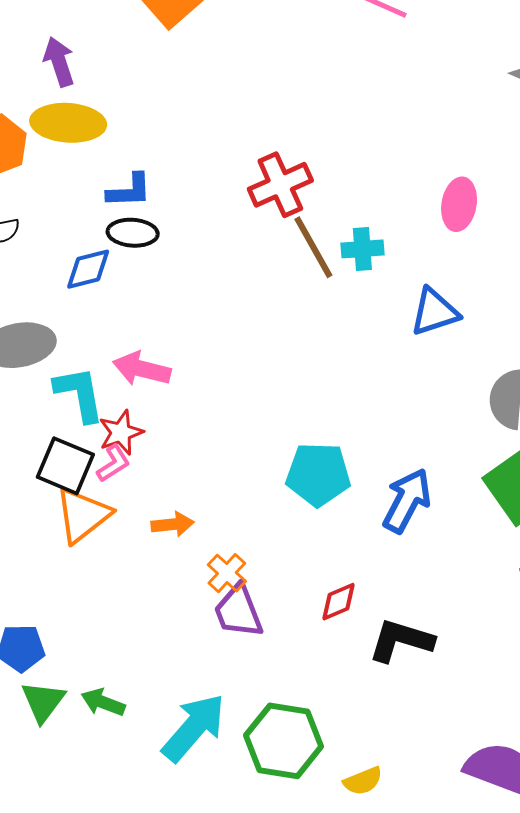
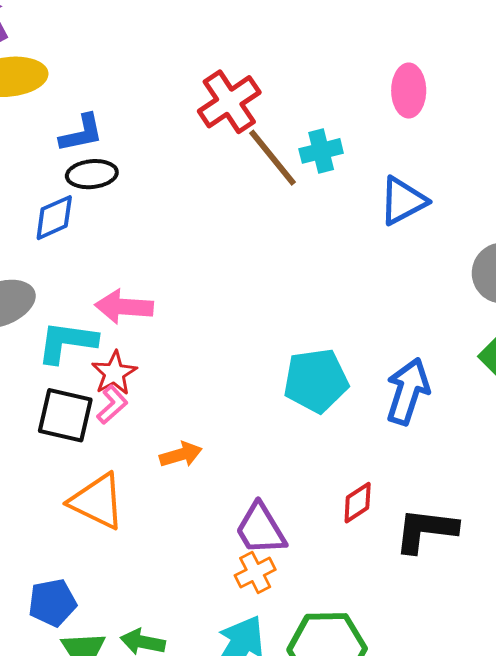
cyan L-shape: (79, 394) -> (67, 342), turned -62
orange triangle: (83, 515) -> (97, 501), moved, turned -46
orange cross: (227, 573) -> (255, 572), moved, turned 30

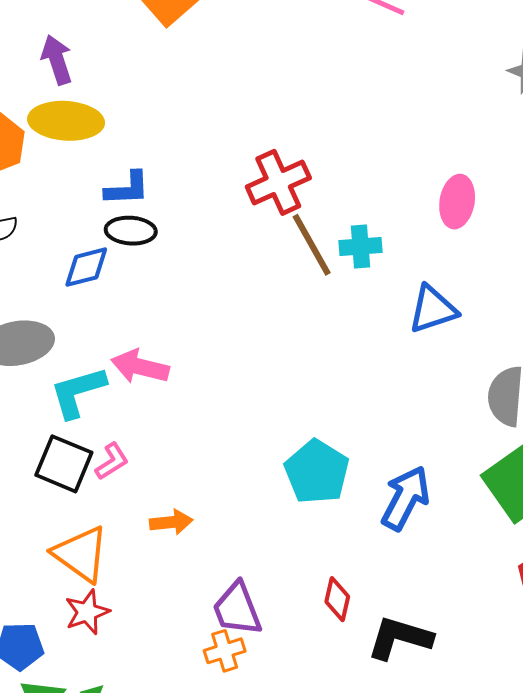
cyan L-shape: (67, 342) -> (78, 392), turned -34
red star: (114, 373) -> (87, 612), moved
cyan pentagon: (316, 381) -> (317, 472), turned 30
red diamond: (358, 503) -> (337, 599), turned -54

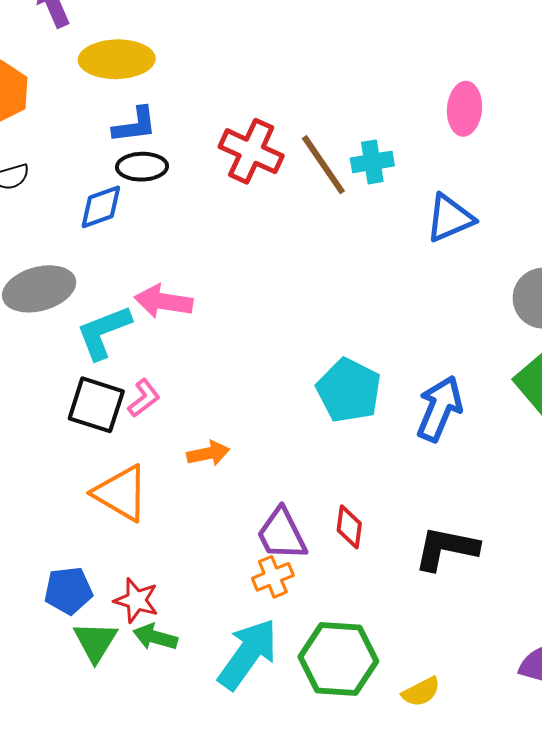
yellow ellipse: (66, 121) -> (117, 59), moved
red cross: (278, 182) -> (251, 151), moved, turned -36
red diamond: (337, 599) -> (349, 527), moved
red star: (87, 612) -> (136, 600), moved, turned -30

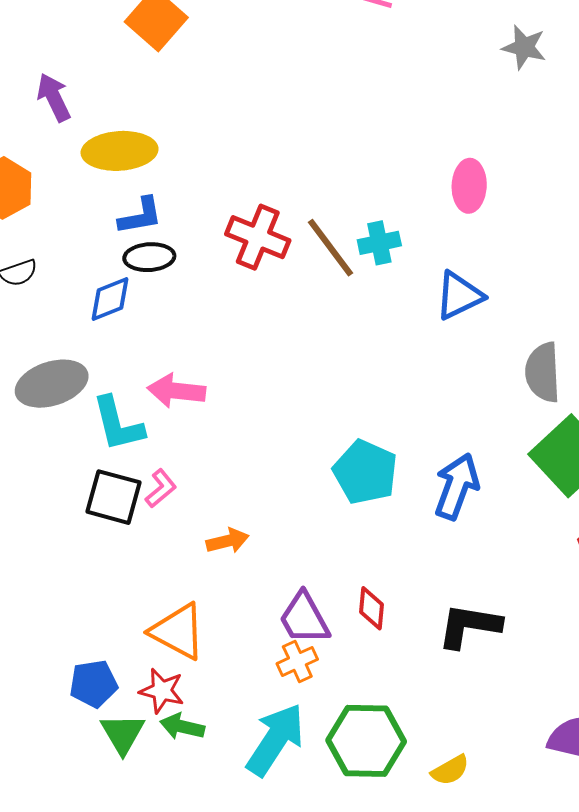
cyan L-shape: (104, 332) -> (118, 424), turned -80
orange triangle: (121, 493) -> (178, 631), moved

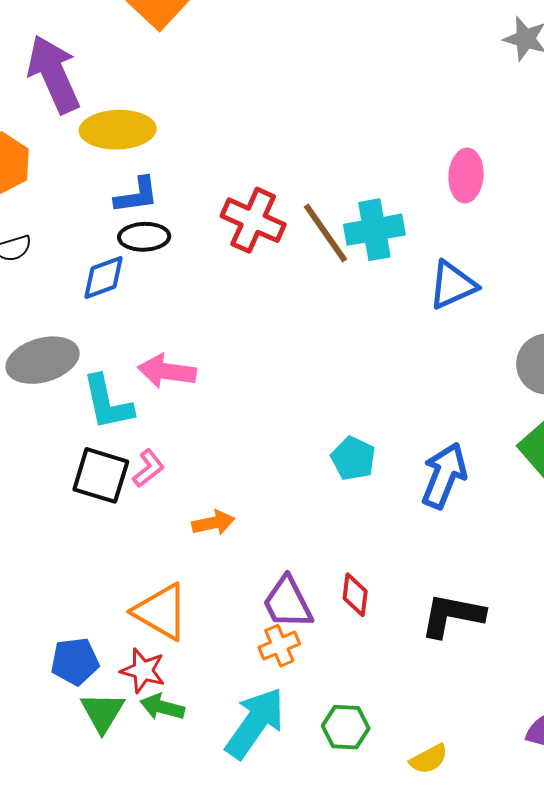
purple arrow: (54, 97) -> (54, 74), size x1.6
cyan cross: (379, 243) -> (374, 230), size x1.4
cyan pentagon: (365, 472) -> (353, 458), size x0.7
green hexagon: (366, 741) -> (346, 727), size x0.6

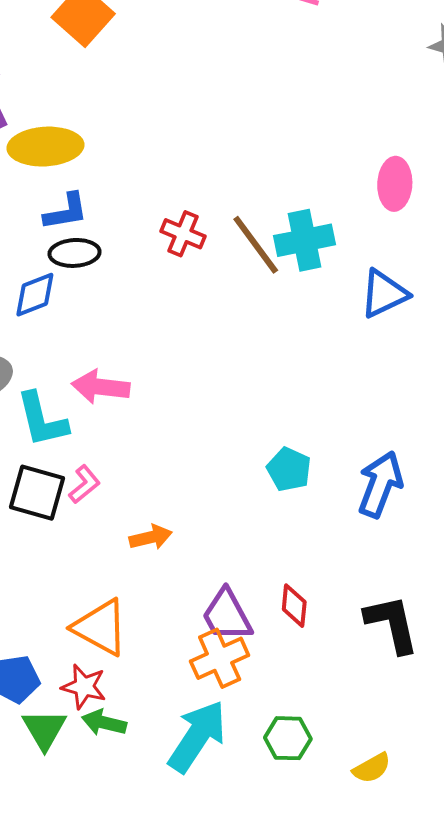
red cross: (253, 220) -> (183, 234), size x0.7
black L-shape: (452, 615) -> (392, 624), turned 68
orange cross: (279, 646) -> (220, 658), size x1.4

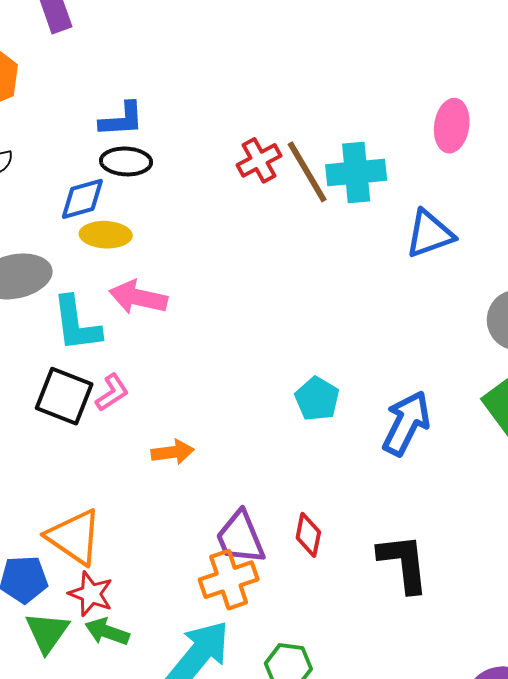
yellow ellipse: (45, 147) -> (106, 235), moved, size x0.7
red cross: (183, 234) -> (259, 160), moved, turned 33
orange triangle: (100, 627) -> (74, 537), moved

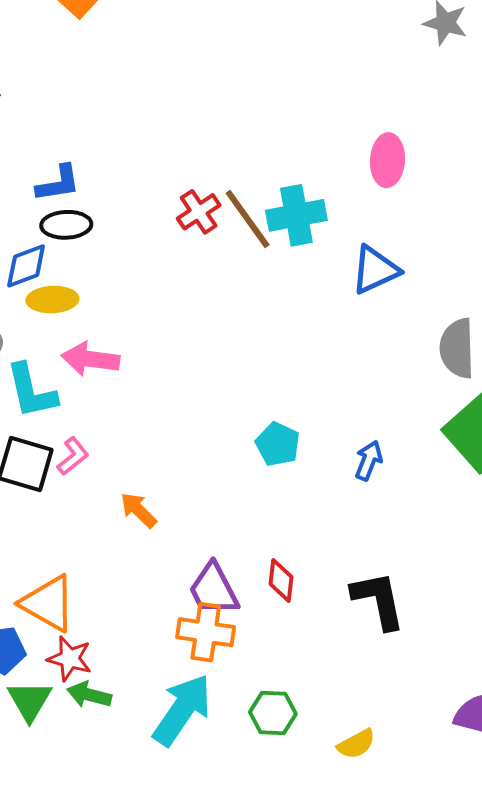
blue arrow: (406, 423) -> (369, 460), size x0.6
orange arrow: (173, 452) -> (138, 510), turned -123
orange cross: (229, 580) -> (206, 632), turned 32

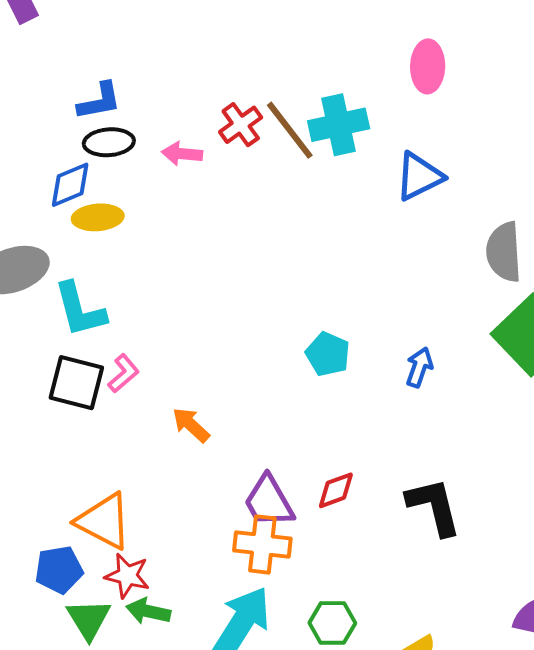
pink arrow: (90, 359) -> (182, 154), moved, size x0.7
red diamond: (281, 581) -> (336, 490), turned 66

